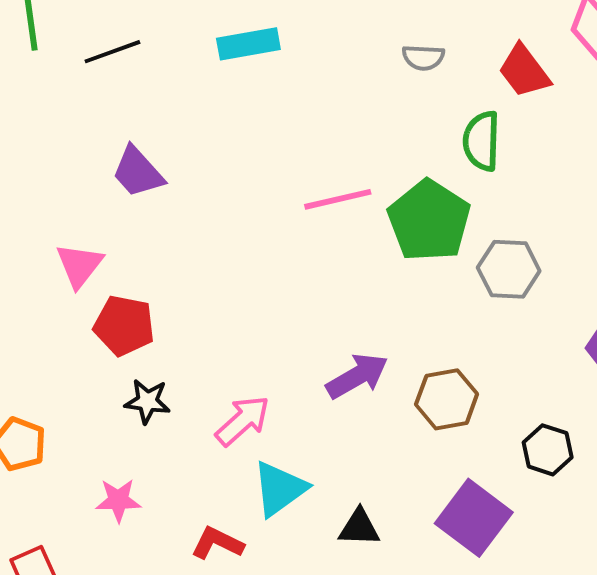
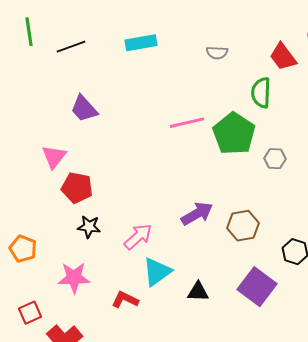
gray semicircle: (423, 57) -> (217, 53), moved
gray hexagon: (509, 269) -> (275, 159), size x0.7
pink star: (118, 500) -> (74, 278), size x1.4

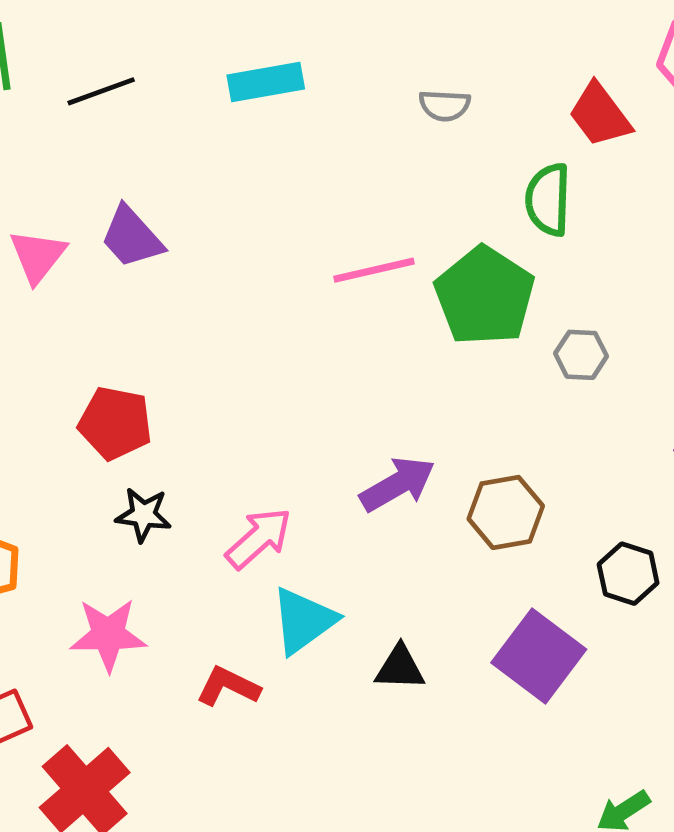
pink triangle: (54, 157) -> (38, 256), moved

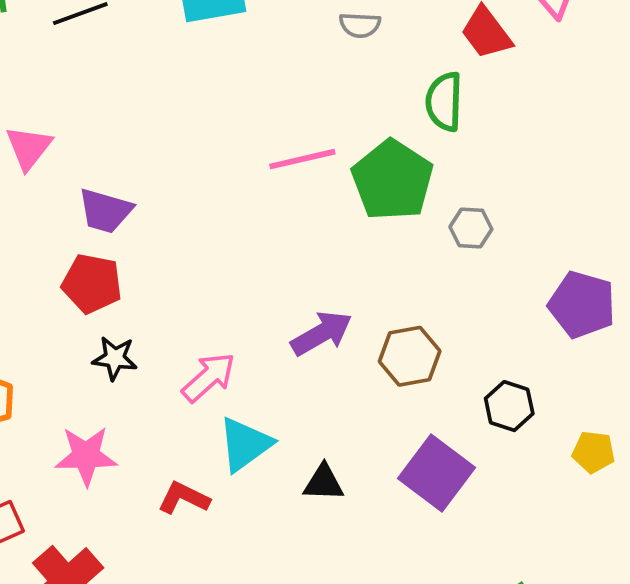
purple trapezoid: (132, 237) -> (105, 211), moved, turned -32

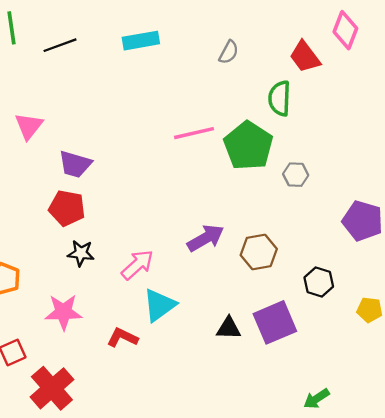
gray semicircle: (360, 25) -> (229, 52), turned -65
purple square: (436, 473) -> (275, 322), turned 30
black triangle: (324, 483) -> (229, 328), moved

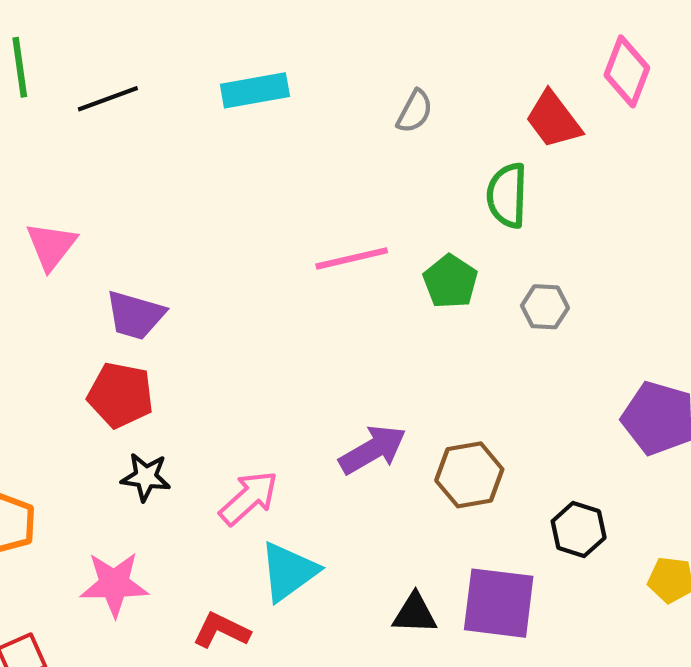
green pentagon: (248, 146) -> (450, 282), size x0.6
gray hexagon: (296, 175) -> (545, 307), moved
purple square: (275, 322) -> (499, 603), turned 30

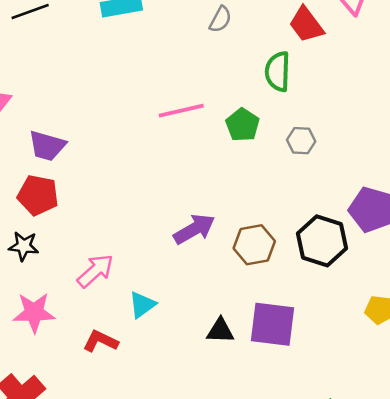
black star: (146, 477) -> (24, 246), moved
pink arrow: (249, 498) -> (95, 271), moved
black hexagon: (579, 529) -> (322, 241), moved, size x1.5
cyan triangle: (289, 572) -> (142, 305), size x0.7

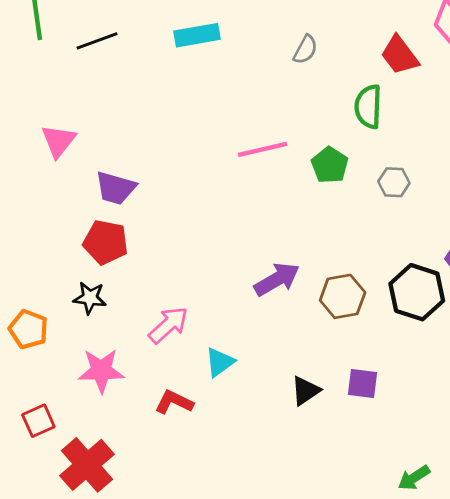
purple square: (272, 324) -> (363, 384), size x0.6
black triangle: (220, 331) -> (305, 391), turned -36

